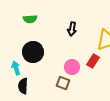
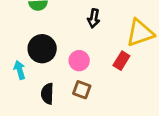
pink circle: (72, 67) -> (79, 61), moved
black semicircle: (23, 86) -> (47, 94), moved

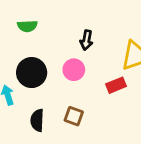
pink circle: (79, 61) -> (74, 70), moved
red rectangle: (121, 61) -> (116, 85), turned 36

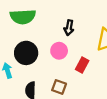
green semicircle: (27, 26) -> (23, 17), size x1.6
red rectangle: (116, 85) -> (82, 65), moved, turned -40

